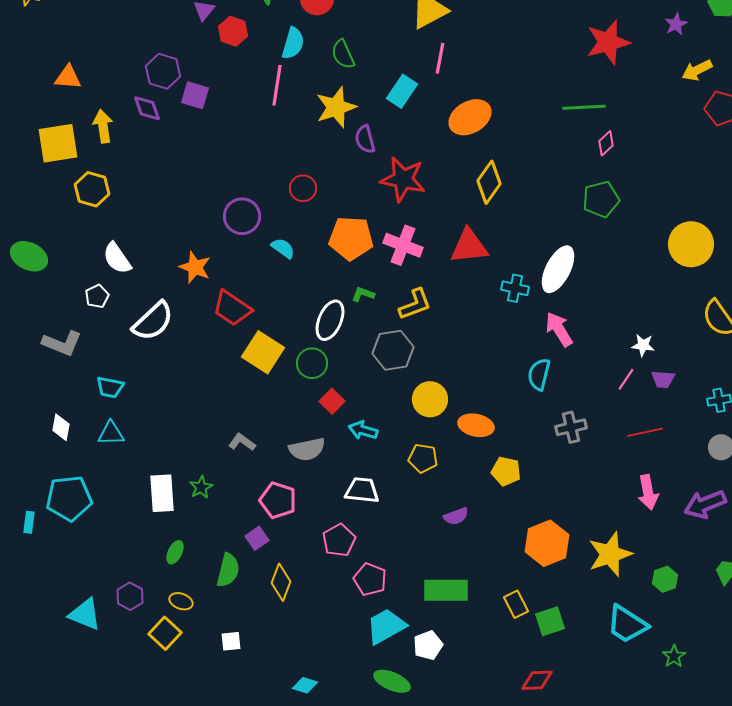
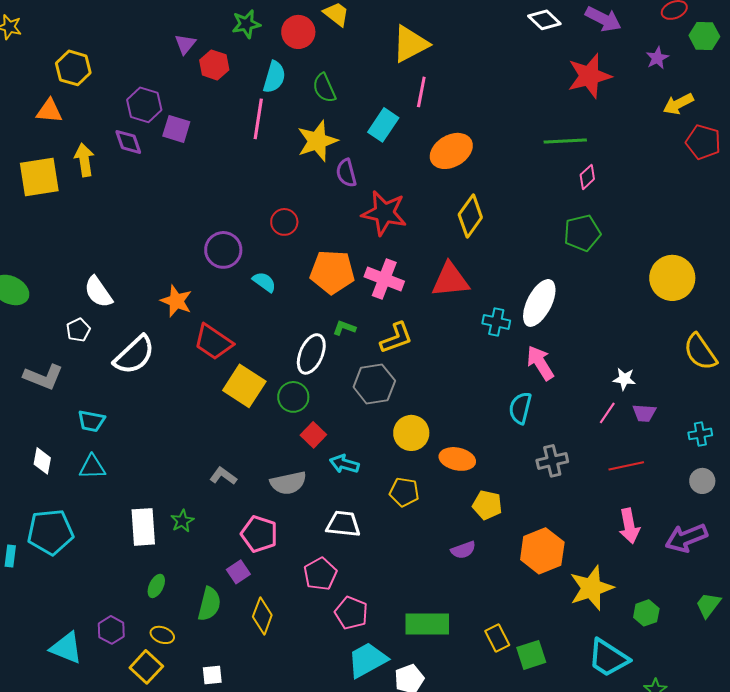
yellow hexagon: (92, 189) -> (73, 68), moved
purple semicircle: (456, 516) -> (463, 550), moved
orange hexagon: (547, 543) -> (542, 551), moved

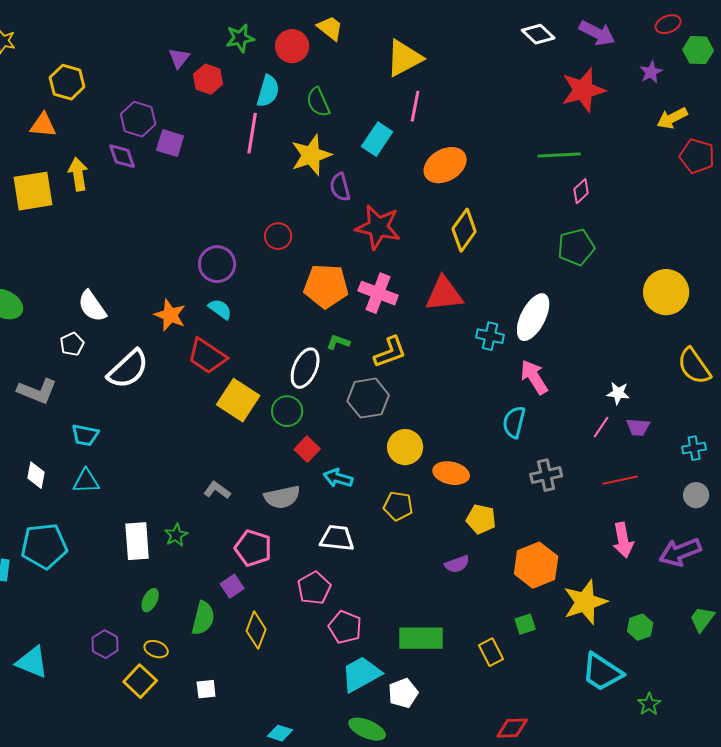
cyan semicircle: (264, 282) -> (220, 309), moved
cyan triangle: (66, 648) -> (32, 662), moved
green square: (531, 655) -> (525, 624), moved, size x0.7

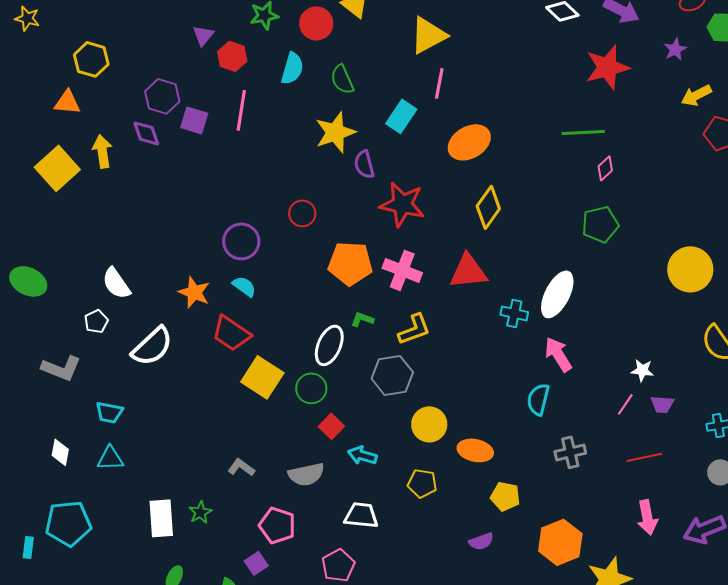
pink line: (252, 133) -> (241, 110), moved
yellow square: (33, 191) -> (57, 168), turned -33

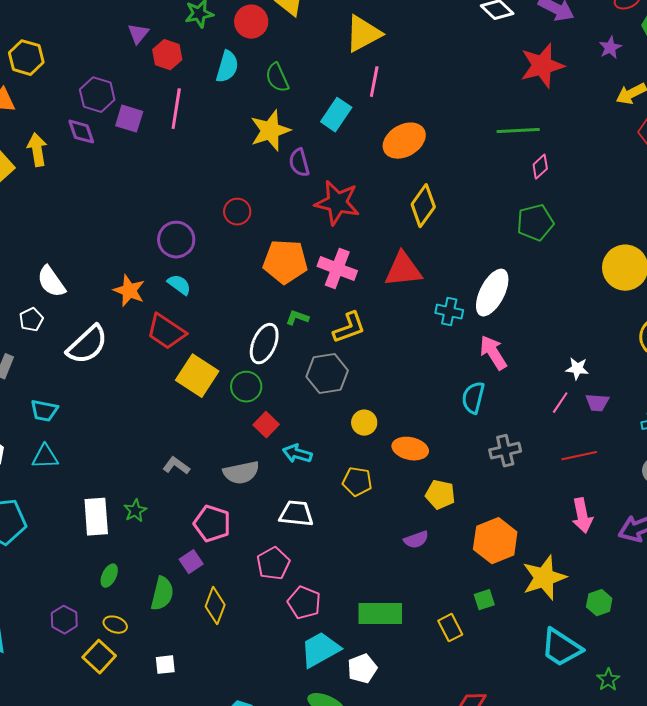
yellow circle: (429, 424) -> (364, 423), size x0.7

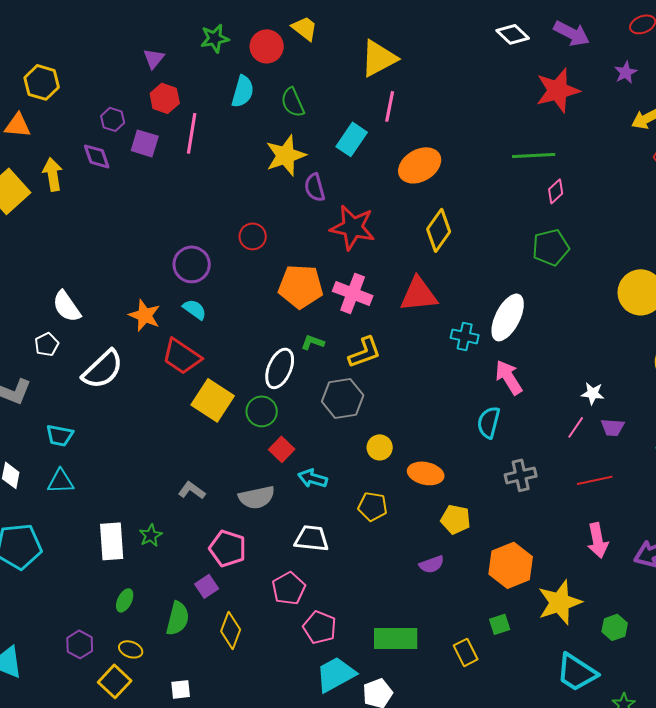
red hexagon: (167, 55) -> (165, 98), moved
purple hexagon: (97, 95) -> (113, 119), size x0.7

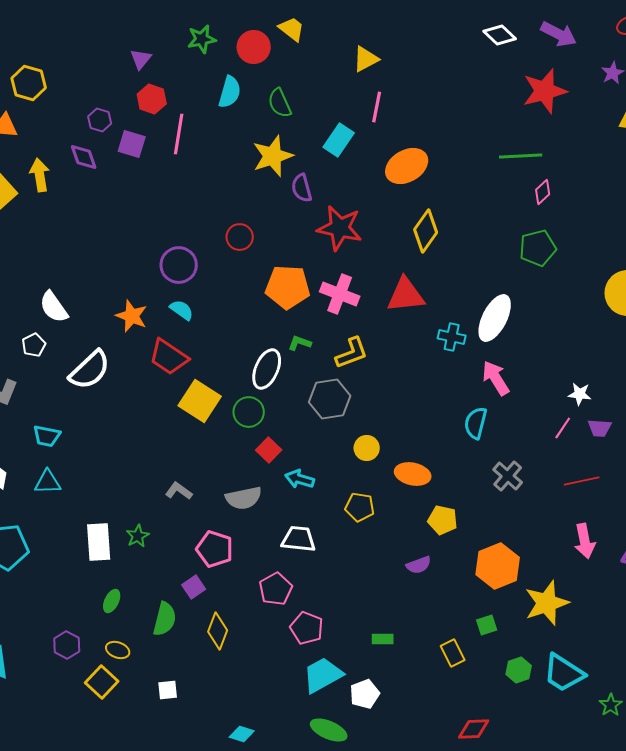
yellow triangle: (379, 58) -> (366, 59), size x0.7
gray cross: (521, 475) -> (508, 476), turned -36
green hexagon: (615, 627) -> (519, 670), moved
green rectangle: (396, 638) -> (383, 639), size x0.5

